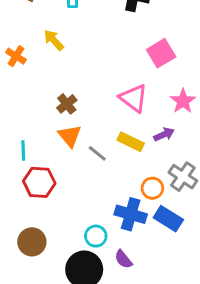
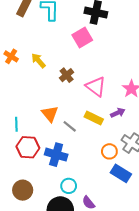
yellow arrow: (54, 40) -> (38, 61), moved
pink square: (161, 53) -> (82, 38), moved
brown cross: (67, 104) -> (67, 75), moved
blue cross: (131, 214) -> (56, 155), moved

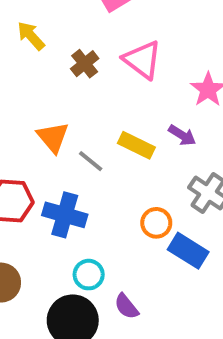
pink triangle: (96, 87) -> (142, 60), moved
purple arrow: (118, 113) -> (182, 135), turned 56
orange circle: (109, 151) -> (156, 223), moved

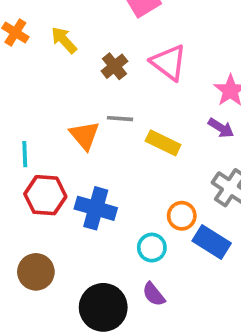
purple arrow: (182, 135) -> (221, 128), moved
gray line: (91, 161) -> (120, 119), moved, turned -35
cyan circle: (89, 275) -> (152, 248), moved

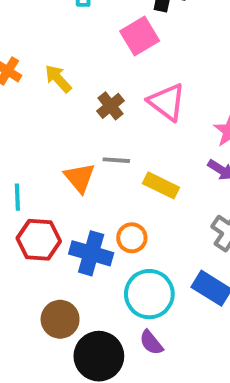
orange circle: (182, 216) -> (132, 238), moved
cyan circle: (152, 248) -> (149, 294), size x1.6
brown circle: (36, 272) -> (60, 319), moved

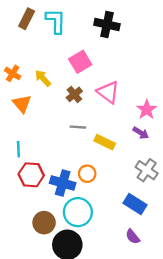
pink square: (140, 36) -> (80, 62), moved
orange triangle: (79, 178) -> (22, 104), moved
cyan circle: (149, 294) -> (78, 212), moved
purple semicircle: (151, 343) -> (133, 237), moved

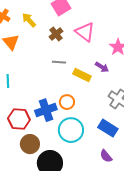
purple arrow: (141, 133) -> (102, 67), moved
red hexagon: (31, 175) -> (19, 119), moved
blue cross: (63, 183) -> (46, 110), turned -35
cyan circle: (78, 212) -> (71, 130), moved

